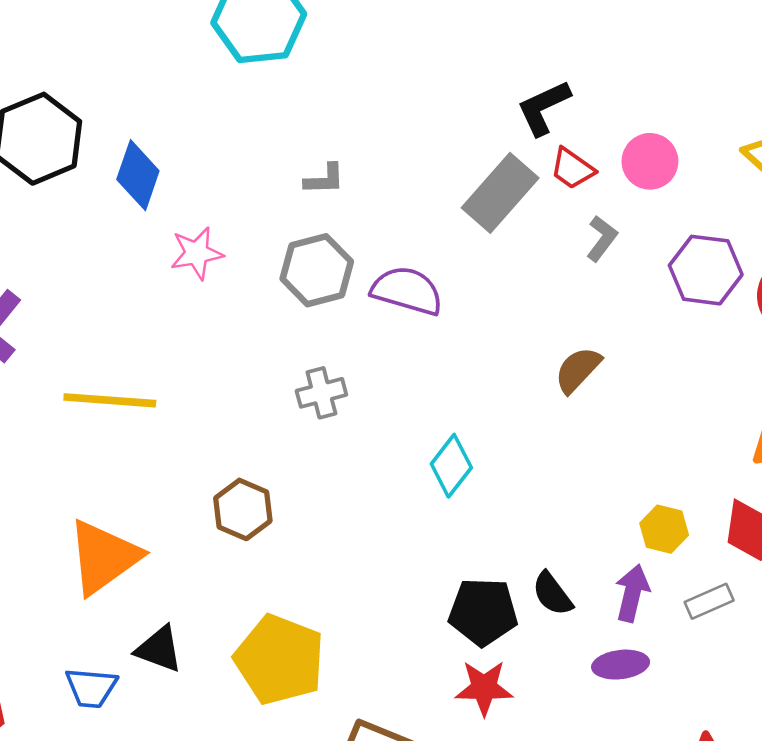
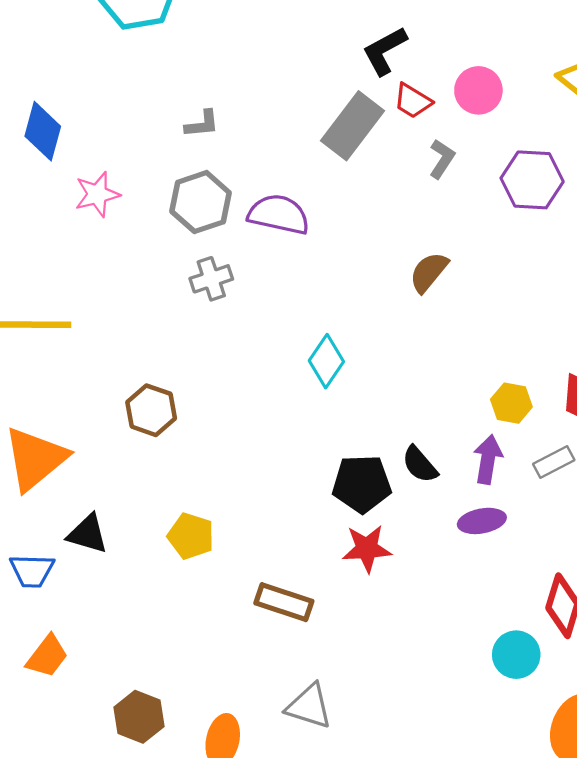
gray cross: (321, 393) -> (211, 279), moved
yellow pentagon: (280, 660) -> (191, 536), size x0.6

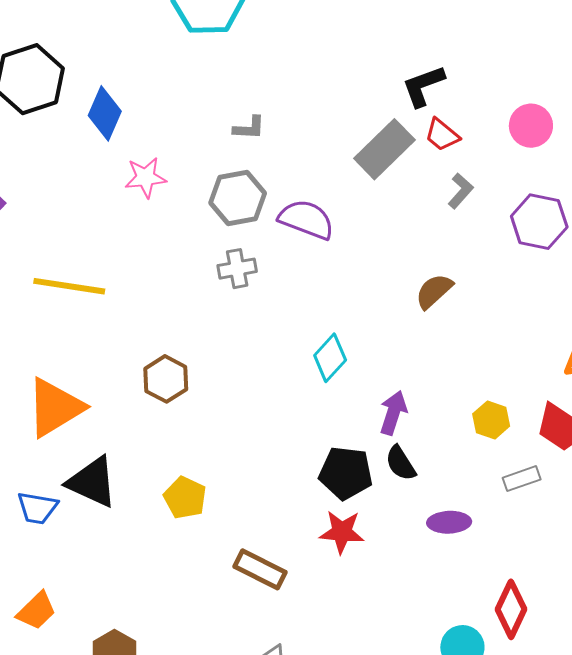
pink circle: (478, 90) -> (531, 126), moved
purple arrow: (488, 459) -> (393, 413), moved
black triangle: (88, 534) -> (92, 482), size x1.4
orange trapezoid: (47, 656) -> (37, 611), moved

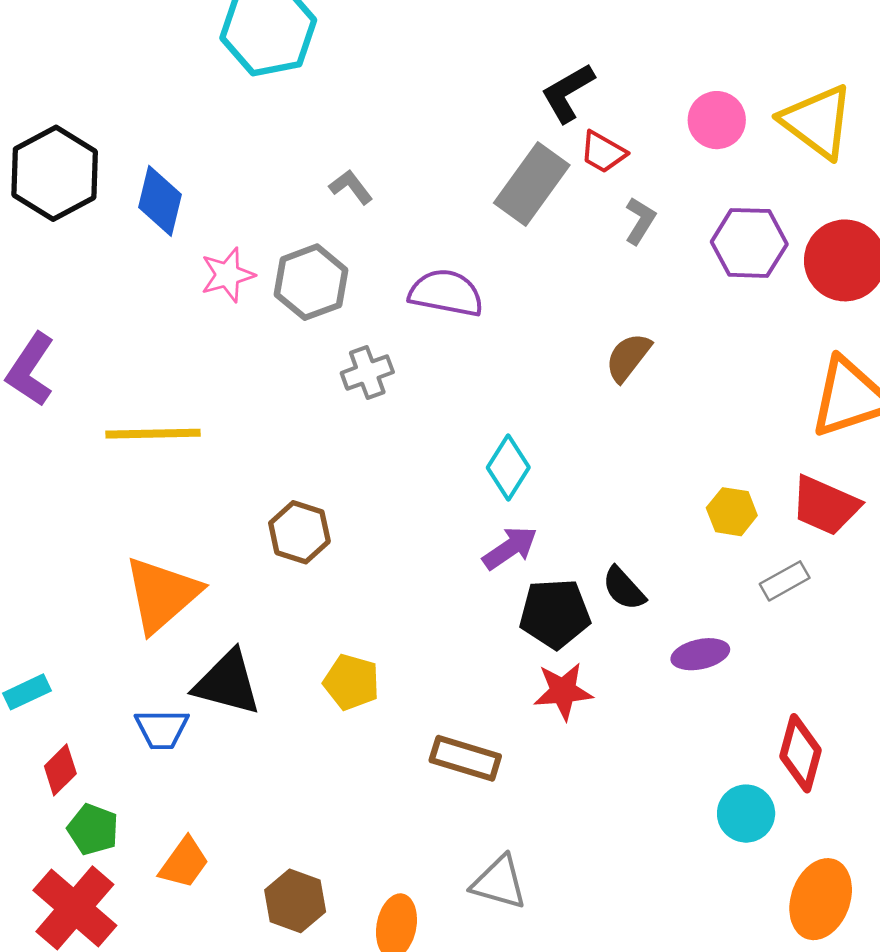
gray L-shape: (249, 128) -> (351, 187), turned -120
gray hexagon: (238, 198) -> (311, 282), moved
purple arrow: (393, 413) -> (510, 548), moved, turned 48

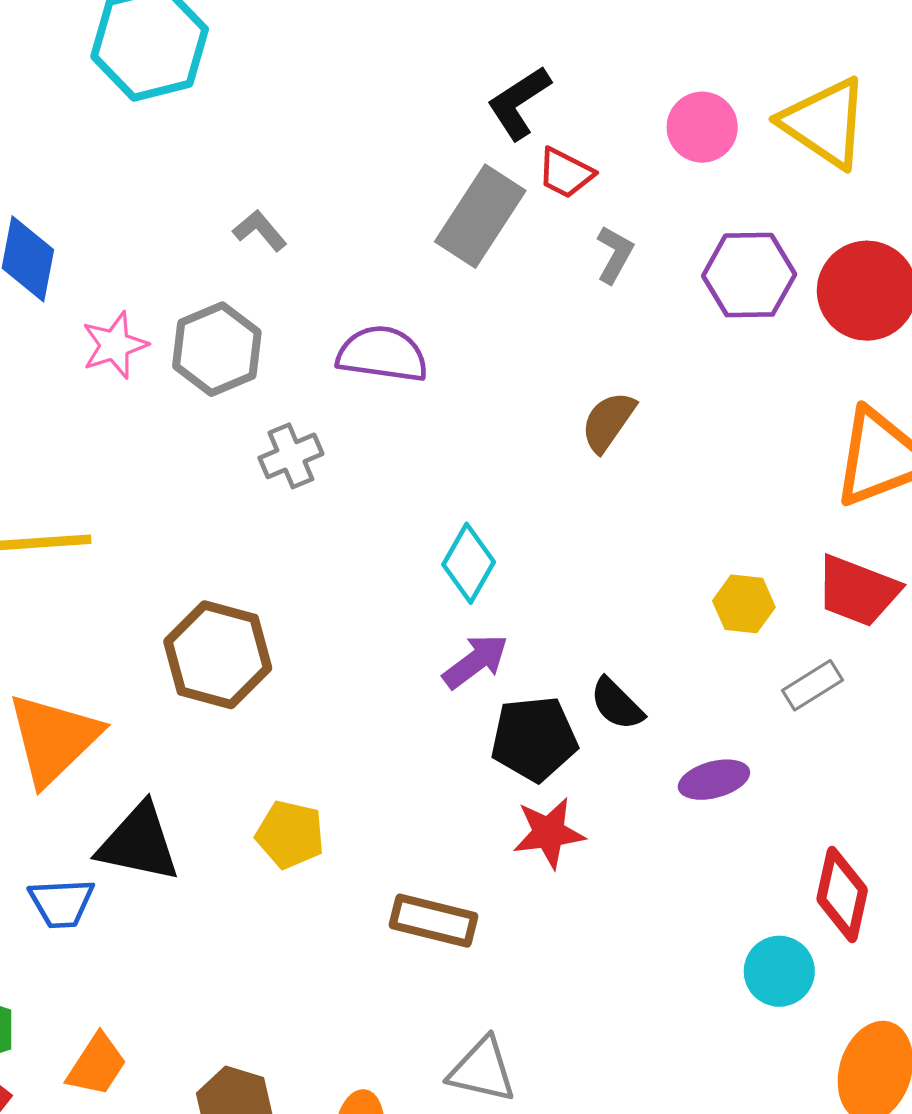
brown hexagon: (299, 532) -> (218, 655), size x1.4

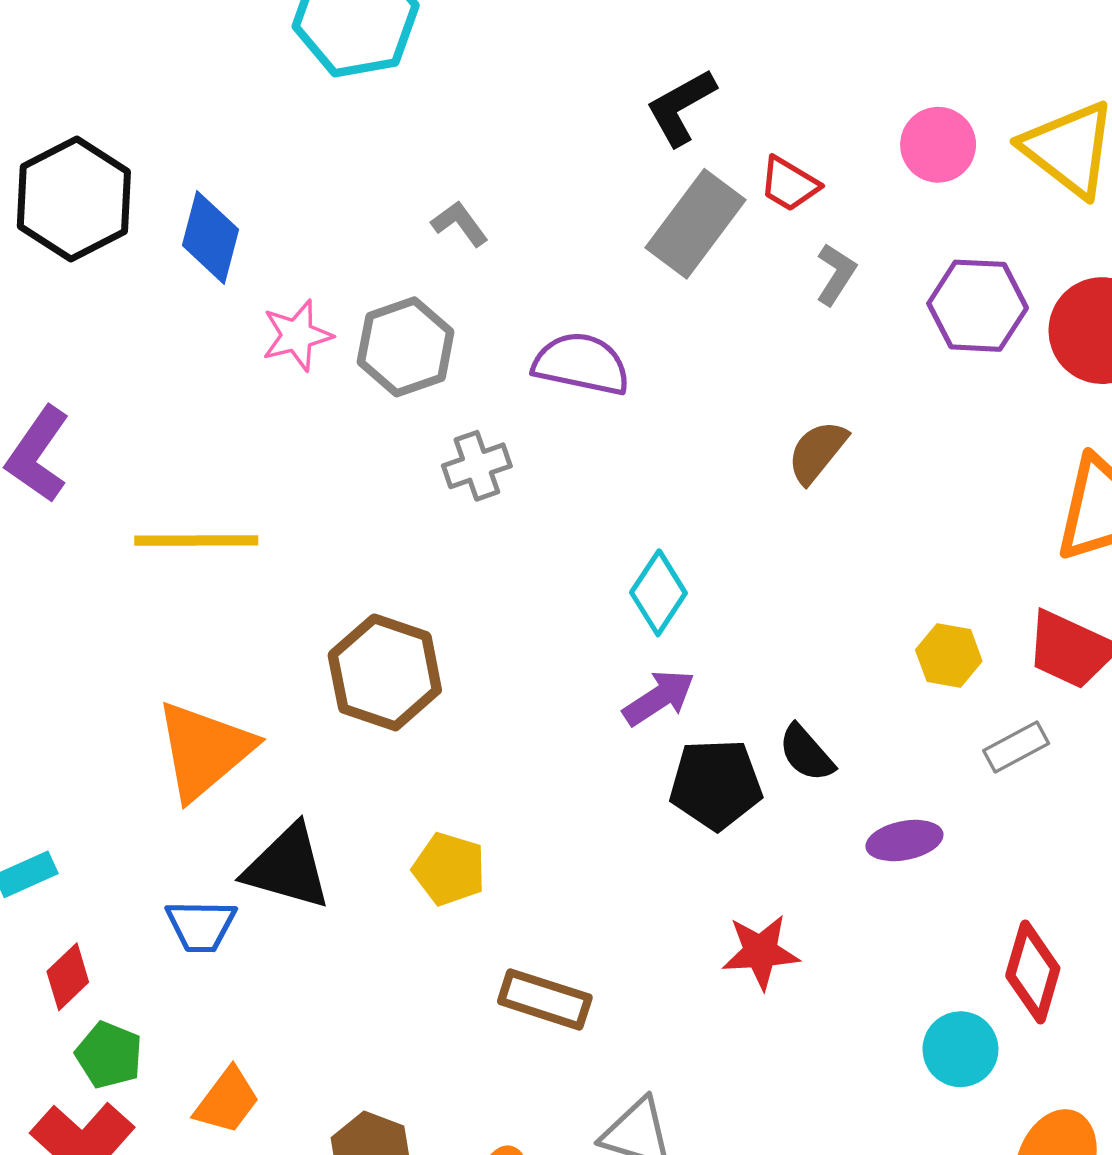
black L-shape: (519, 103) -> (681, 107), moved
red star: (549, 833) -> (761, 952), moved
brown rectangle: (434, 921) -> (545, 999), moved

